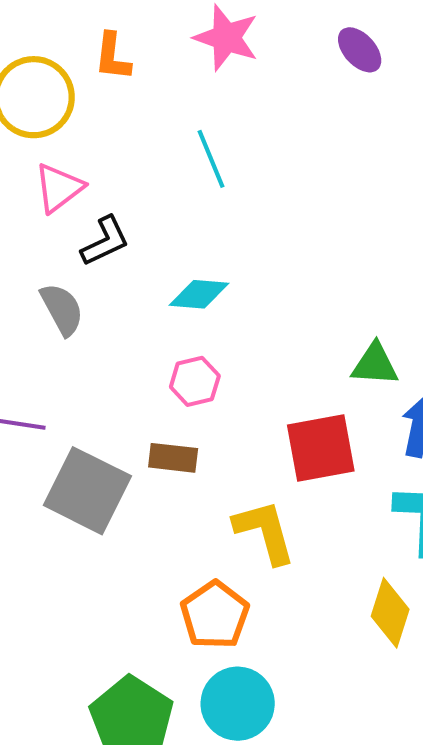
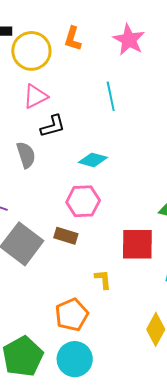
pink hexagon: (195, 381) -> (83, 201), size x1.4
yellow L-shape: (265, 532) -> (103, 279), size x0.6

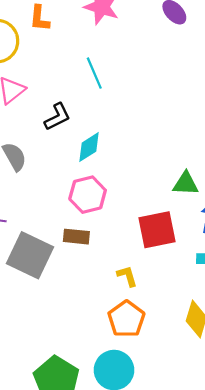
black L-shape: (53, 126) -> (57, 117), moved
cyan diamond: (93, 160) -> (89, 147), turned -36
orange pentagon: (72, 315) -> (126, 319), moved

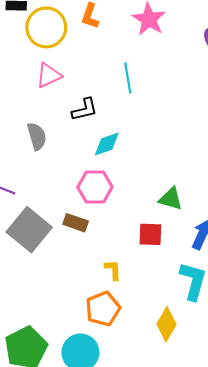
green triangle: (186, 184) -> (171, 199), moved
red square: (157, 230) -> (150, 234), size x0.7

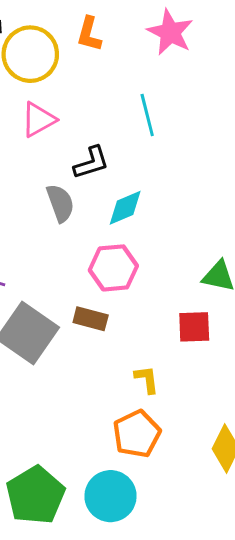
gray semicircle: (37, 136) -> (60, 203), moved

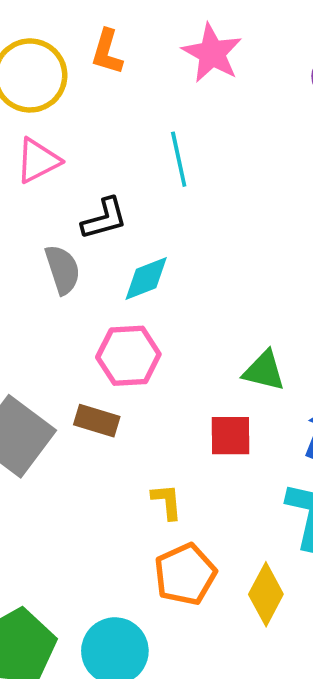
orange pentagon: (137, 434) -> (185, 574), moved

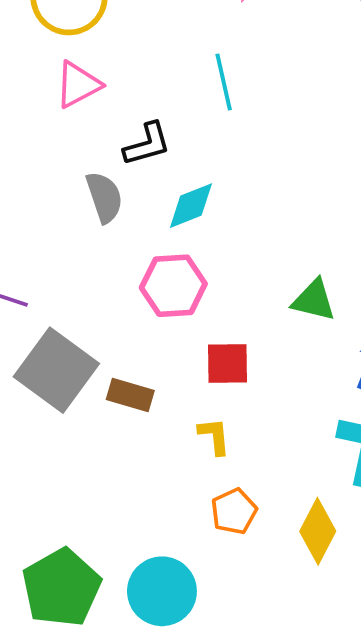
brown rectangle: (97, 421) -> (130, 395), moved
red square: (231, 436) -> (228, 364), moved
orange pentagon: (185, 574) -> (234, 511), size x0.7

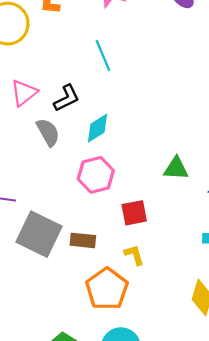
pink triangle: (78, 85) -> (24, 93), moved
orange pentagon: (234, 511) -> (107, 289), moved, size x1.6

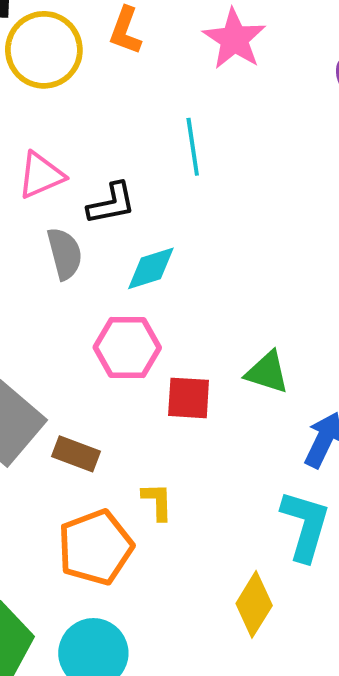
red square: (134, 213) -> (189, 398), moved

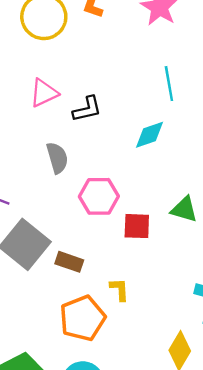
cyan line: (193, 147) -> (169, 84), moved
gray semicircle: (65, 254) -> (57, 158), moved
cyan diamond: (151, 268) -> (149, 135), moved

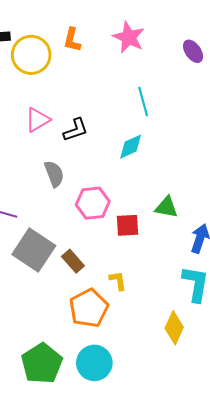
brown rectangle: (69, 262) -> (73, 261), turned 35

